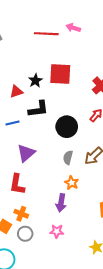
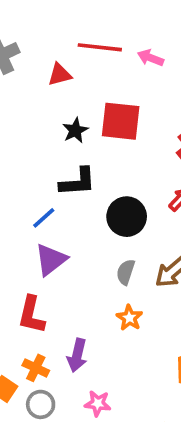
pink arrow: (73, 28) -> (150, 58), moved
red triangle: (16, 92) -> (60, 75), moved
blue line: (13, 123) -> (44, 218), moved, turned -32
purple arrow: (61, 203) -> (77, 355), moved

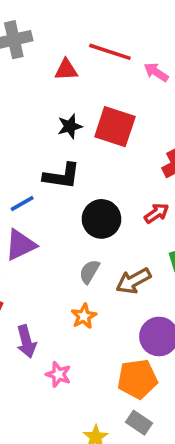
purple arrow: (77, 355) -> (26, 341), turned -40
pink star: (98, 403) -> (58, 374), moved

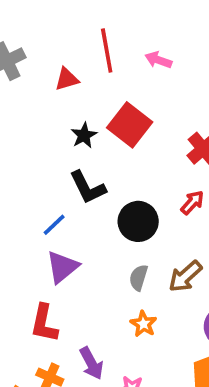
red line: (110, 52) -> (107, 50), turned 75
red square: (115, 127) -> (130, 125), turned 33
black L-shape: (62, 176) -> (88, 187), turned 69

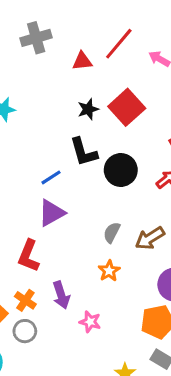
red line: (107, 50) -> (119, 44), turned 40
black circle: (138, 221) -> (121, 170), moved

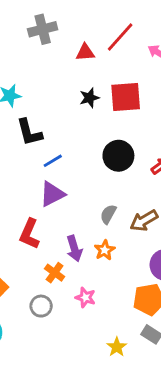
red square: (127, 107) -> (126, 97), turned 36
black L-shape: (84, 152) -> (29, 132), moved
purple arrow: (61, 295) -> (74, 248), moved
orange cross: (25, 300) -> (55, 273), moved
gray circle: (25, 331) -> (41, 306), moved

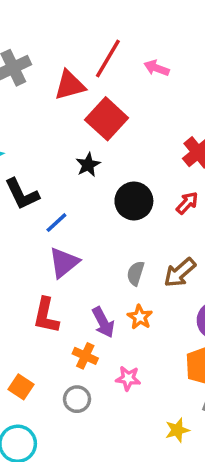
red triangle: (85, 52) -> (70, 85), size x1.4
red square: (126, 97) -> (107, 119), moved, turned -32
black star: (89, 98) -> (88, 165), moved
yellow star: (117, 347) -> (177, 430), turned 30

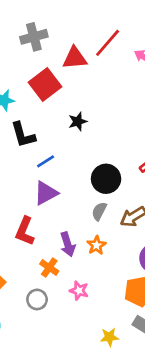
red square: (107, 119) -> (45, 84), moved
black circle: (134, 201) -> (106, 179), moved

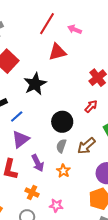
red triangle: (75, 58) -> (57, 52), moved
black star: (78, 121) -> (35, 84), size x1.6
purple arrow: (68, 244) -> (38, 163), moved

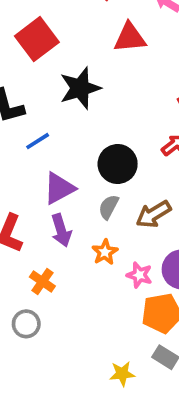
purple triangle: (21, 139) -> (59, 188), moved
pink star: (56, 206) -> (139, 275), moved

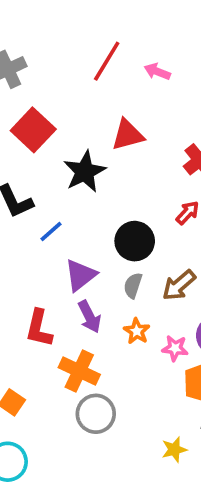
red triangle: (130, 38) -> (128, 135), moved
orange cross: (42, 282) -> (79, 371), size x1.5
gray circle: (26, 324) -> (96, 414), moved, size x1.4

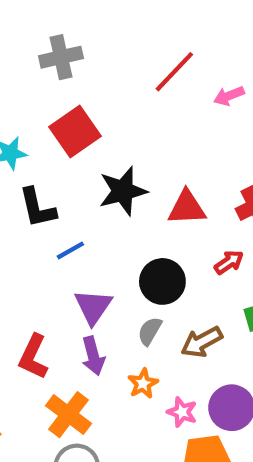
pink arrow: (157, 72) -> (229, 96), turned -55
red triangle: (128, 135) -> (187, 208), moved
purple triangle: (80, 275) -> (93, 307), turned -30

